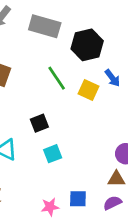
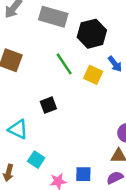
cyan square: (53, 154) -> (36, 160), moved, turned -35

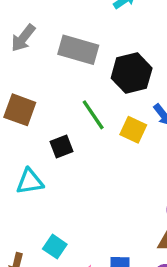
black square: (48, 105) -> (61, 146), moved
cyan triangle: (18, 129) -> (30, 182), moved, turned -35

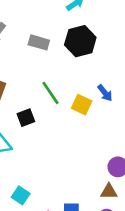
gray rectangle: (78, 50) -> (39, 42), size x0.7
black hexagon: (132, 73) -> (80, 41), moved

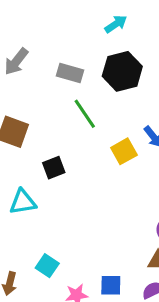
green line: (50, 93) -> (85, 114), moved
yellow square: (82, 105) -> (124, 151), turned 36

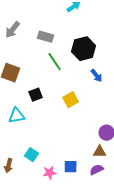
black hexagon: (122, 71) -> (84, 49), moved
yellow square: (124, 151) -> (71, 100), moved

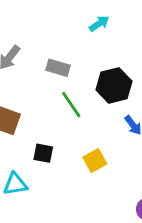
black square: (36, 95) -> (43, 153), turned 32

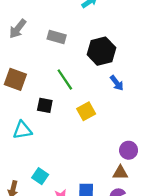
green line: (71, 105) -> (65, 79), moved

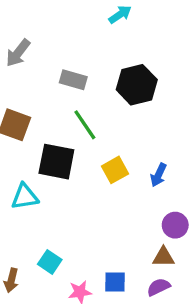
gray rectangle: (57, 37) -> (73, 80), moved
blue arrow: (117, 83) -> (158, 175), moved, turned 63
black square: (45, 105) -> (56, 162), size x1.6

